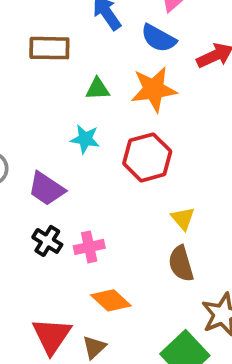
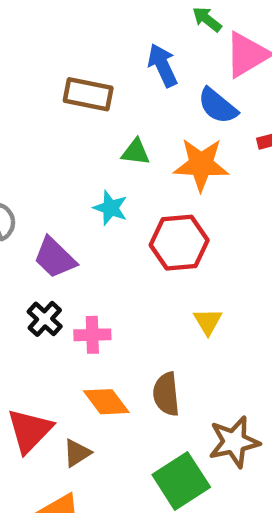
brown semicircle: (181, 264) -> (166, 394), moved

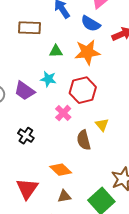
purple trapezoid: (55, 258) -> (24, 91), moved
pink cross: (92, 335) -> (63, 113), moved, turned -35
brown semicircle: (166, 394) -> (84, 140), moved
brown triangle: (77, 453) -> (64, 196), moved, turned 32

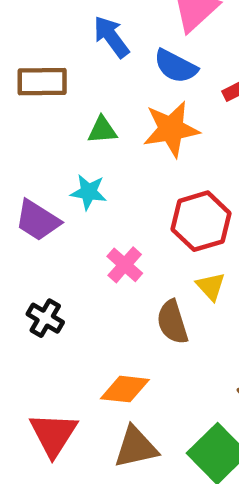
red hexagon: (83, 90) -> (201, 221), moved
orange diamond: (61, 170) -> (125, 389), turned -35
brown triangle: (64, 196) -> (136, 447), size x1.5

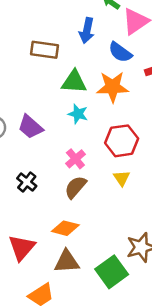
blue arrow: (111, 37) -> (87, 30), turned -140
green triangle: (102, 130) -> (74, 82), size x1.5
cyan star: (89, 192) -> (78, 114), moved
brown semicircle: (172, 322) -> (76, 187), moved, turned 50

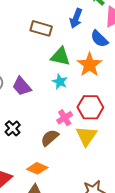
orange star: (113, 87) -> (90, 65), turned 30
pink cross: (75, 159) -> (65, 118), moved
yellow triangle: (122, 178) -> (86, 136), size x1.6

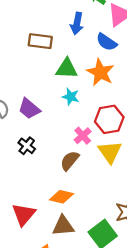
black cross: (13, 128) -> (27, 146), moved

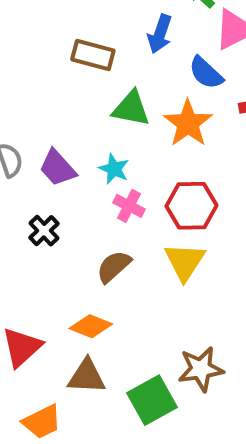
cyan star: (71, 97) -> (114, 169), moved
pink cross: (83, 136) -> (129, 206), moved, turned -30

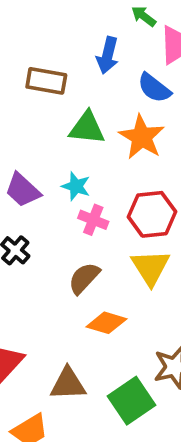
orange diamond: (91, 326) -> (106, 323), moved

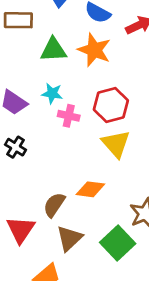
brown semicircle: (84, 278) -> (54, 205), moved
brown triangle: (68, 384) -> (69, 238), turned -32

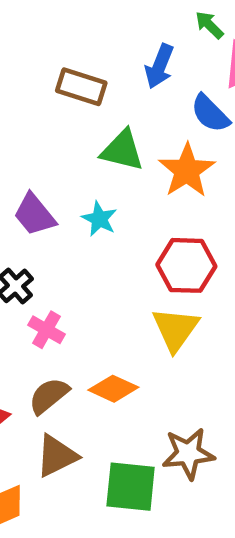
pink cross: (69, 116) -> (46, 330), moved
green square: (118, 243) -> (131, 487), turned 32

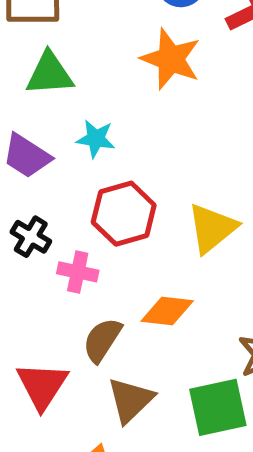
green triangle: (122, 150) -> (50, 74), moved
red hexagon: (186, 265) -> (124, 214), moved
yellow triangle: (176, 329) -> (212, 228), turned 33

